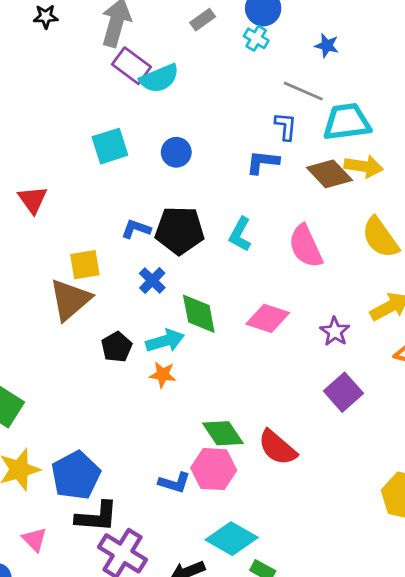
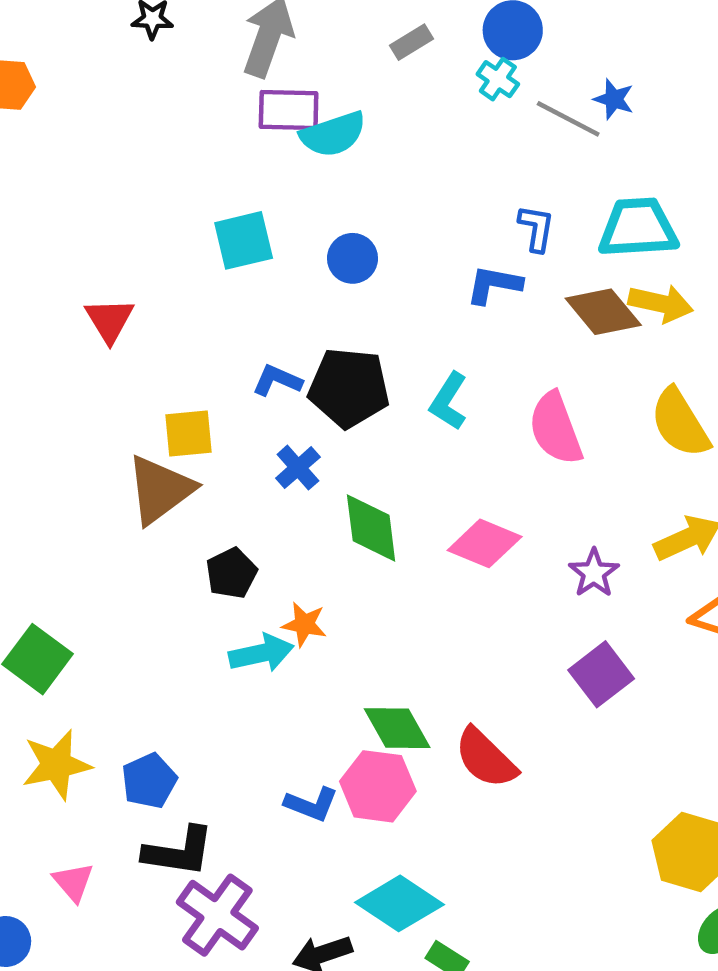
purple rectangle: (132, 66) -> (289, 110), turned -39
gray line: (303, 91) -> (568, 119), moved
cyan arrow: (165, 341) -> (261, 653), moved
blue pentagon: (76, 475) -> (149, 781), size x0.7

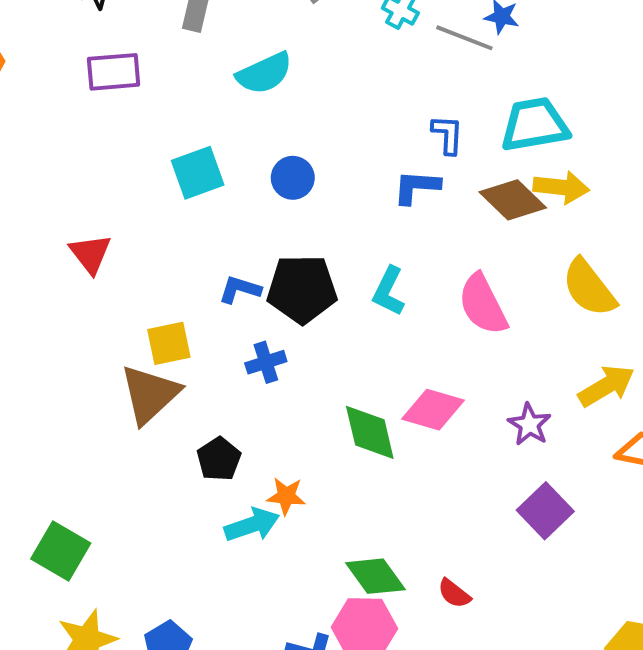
purple rectangle: (289, 110) -> (114, 72), moved
blue cross: (298, 468) -> (266, 362), turned 30
green diamond: (371, 528) -> (370, 432), moved
red semicircle: (486, 758) -> (454, 593), size x0.6

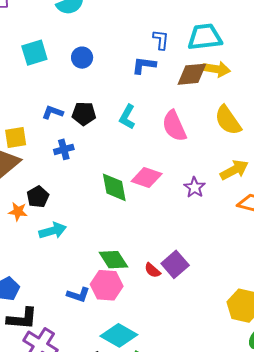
brown diamond: (513, 200) -> (192, 74), turned -52
black pentagon: (302, 289) -> (84, 114), size x0.7
orange star: (286, 496) -> (18, 212), moved
purple square: (545, 511) -> (175, 264), moved

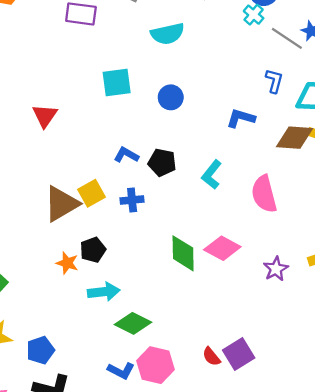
blue L-shape: (161, 40) -> (274, 81), moved
yellow square: (16, 138) -> (92, 193), moved, turned -30
green diamond: (113, 260) -> (133, 323), moved, turned -40

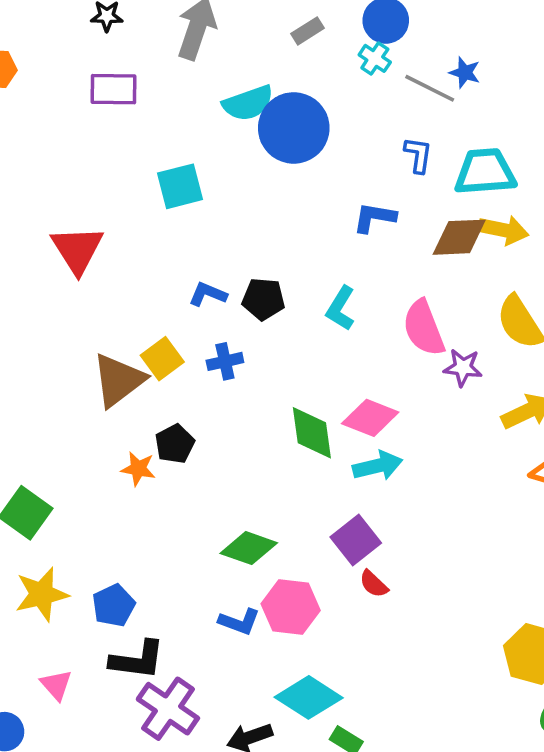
blue circle: (171, 97) -> (294, 128), moved, size x1.8
red triangle: (45, 116) -> (77, 250), size x1.4
purple star: (276, 269) -> (463, 368), moved, turned -30
cyan arrow: (104, 292) -> (378, 466), moved
purple square: (239, 354) -> (356, 540), moved

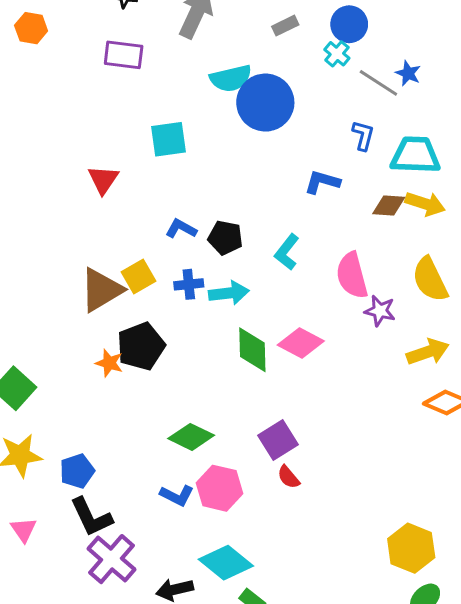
brown diamond: (459, 237) -> (389, 205), size x0.7
red triangle: (77, 250) -> (103, 180), moved, size x0.7
black pentagon: (175, 444) -> (141, 346), size x1.5
cyan arrow: (378, 466) -> (229, 293), moved
black L-shape: (137, 660) -> (91, 517), turned 51

